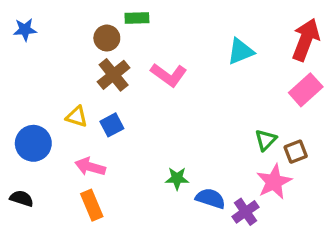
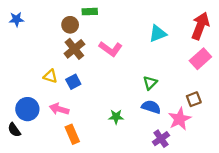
green triangle: (266, 140) -> (150, 83), moved
blue circle: (33, 143) -> (27, 109), moved
black semicircle: (22, 198) -> (14, 130), turned -144
blue semicircle: (210, 198) -> (151, 107), moved
orange rectangle: (92, 205) -> (72, 134), moved

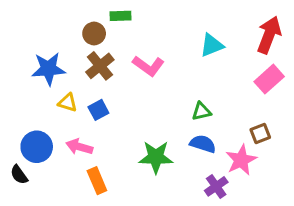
blue star: (16, 19) -> (48, 69), moved, size x1.6
green triangle: (150, 83) -> (201, 111), turned 32
green star: (116, 117) -> (156, 157), size x1.6

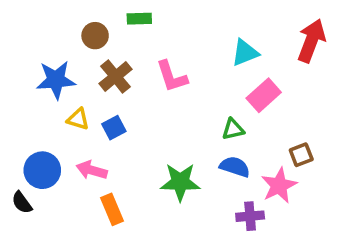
brown circle: (94, 33) -> (95, 36), moved
pink L-shape: (148, 66) -> (172, 76), turned 36
pink rectangle: (269, 79) -> (264, 95), moved
purple cross: (216, 186) -> (250, 216), turned 30

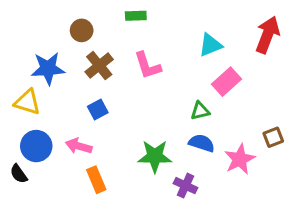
green rectangle: (139, 19) -> (136, 16), moved
yellow triangle: (78, 119) -> (27, 102), moved, size x1.4
brown square: (301, 155) -> (273, 137), moved
purple cross: (250, 216) -> (186, 186), moved, turned 30

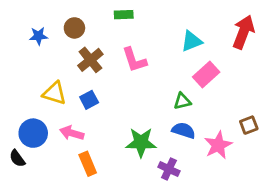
blue star: (48, 68) -> (39, 36), moved, size x0.6
yellow triangle: (27, 102) -> (54, 93), moved

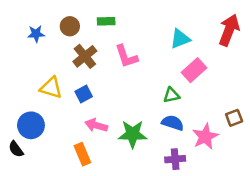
green rectangle: (124, 15) -> (106, 21), moved
pink arrow: (72, 133) -> (96, 125), moved
purple cross: (169, 169) -> (175, 159), moved, turned -30

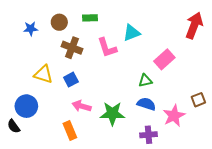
cyan triangle: (180, 39) -> (131, 33), moved
brown cross: (85, 56) -> (72, 48), turned -30

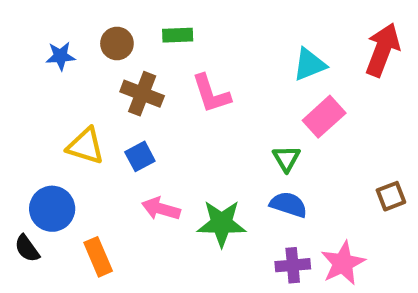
cyan triangle: (131, 33) -> (309, 64), moved
green triangle: (145, 81) -> (286, 159), turned -48
pink star: (174, 116) -> (343, 263), moved
orange rectangle: (70, 131) -> (98, 257), moved

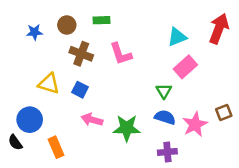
blue square: (140, 156) -> (80, 90), turned -35
pink star: (343, 263) -> (195, 124), moved

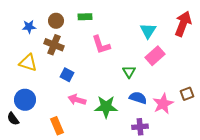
cyan triangle: (177, 37) -> (148, 31), turned -36
brown cross: (81, 54) -> (54, 45), moved
yellow triangle: (49, 84) -> (28, 63), moved
green triangle: (164, 91) -> (129, 72), moved
orange rectangle: (56, 147) -> (57, 126), moved

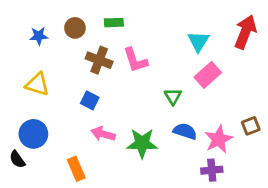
brown cross: (54, 45) -> (99, 60), moved
purple cross: (140, 127) -> (212, 170), moved

